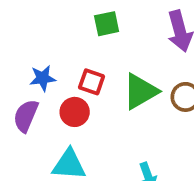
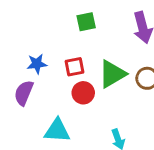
red square: (92, 82) -> (75, 67), turned -30
red circle: (75, 112) -> (83, 93), moved

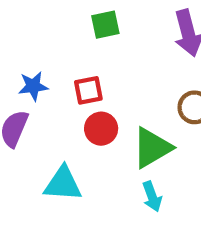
green triangle: (112, 74) -> (152, 148), moved

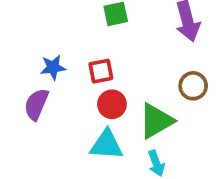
cyan triangle: (63, 184) -> (106, 145), moved

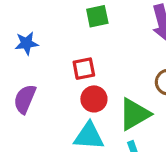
blue star: (53, 67) -> (26, 43), moved

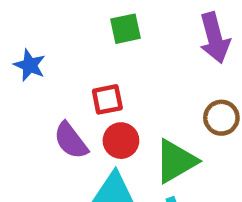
blue star: (26, 43) -> (30, 65), turned 30
purple semicircle: (25, 99) -> (71, 141), moved, turned -60

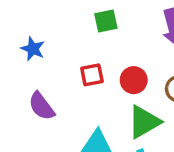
purple semicircle: (71, 141) -> (41, 106), moved
red circle: (121, 141) -> (134, 80), moved

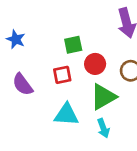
green square: (106, 21) -> (73, 45), moved
red square: (92, 75) -> (62, 75), moved

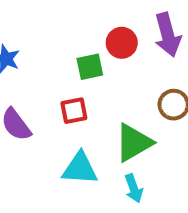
red circle: (95, 64) -> (122, 43), moved

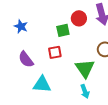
green triangle: (134, 143) -> (85, 68), turned -35
cyan triangle: (80, 168) -> (42, 84), moved

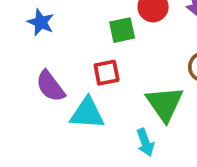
cyan triangle: (42, 84) -> (87, 113), moved
cyan arrow: (85, 91) -> (145, 142), moved

